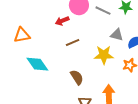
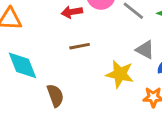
brown semicircle: (77, 77) -> (55, 96), moved

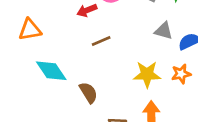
yellow star: (120, 74) -> (147, 74), moved

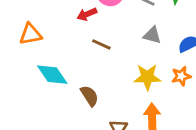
gray triangle: (164, 31) -> (152, 35), moved
brown line: (101, 41) -> (101, 44), turned 48

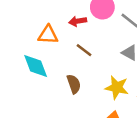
orange triangle: (30, 34) -> (48, 35), moved
brown semicircle: (89, 96) -> (74, 84), moved

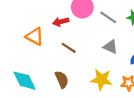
orange triangle: (48, 35) -> (35, 36), turned 30
cyan diamond: (36, 66) -> (24, 81), moved

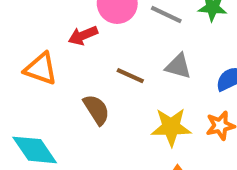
brown line: (69, 48) -> (130, 76), moved
brown semicircle: (62, 79) -> (96, 110), moved

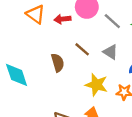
orange triangle: (41, 69) -> (36, 14), moved

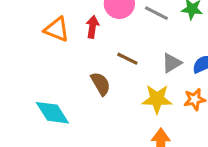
red arrow: (62, 19) -> (92, 27), turned 119
gray triangle: (111, 52) -> (172, 63), moved, turned -49

